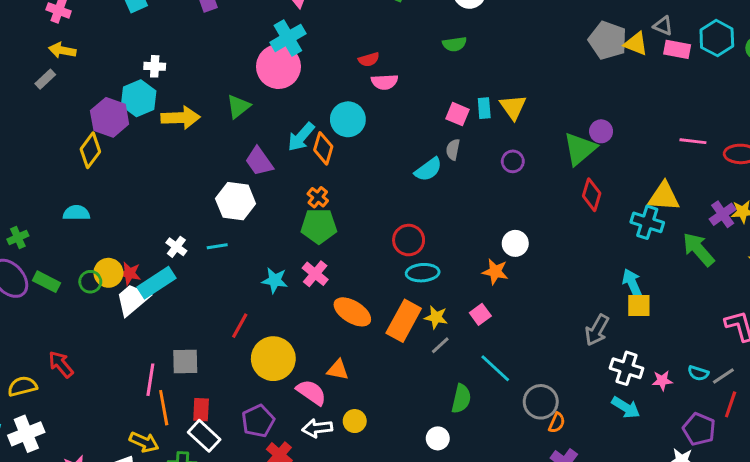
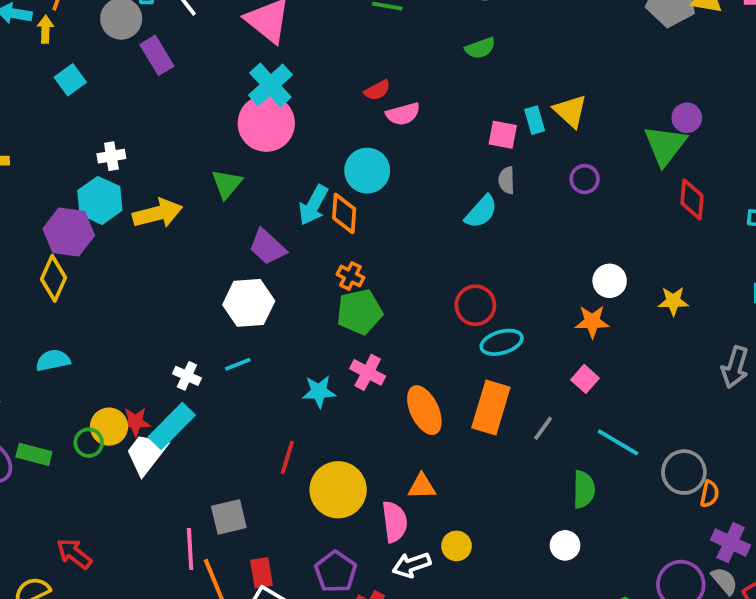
orange ellipse: (352, 312) -> (424, 410), turned 45
yellow star: (436, 317) -> (673, 301), moved
pink semicircle: (311, 392) -> (395, 522), turned 60

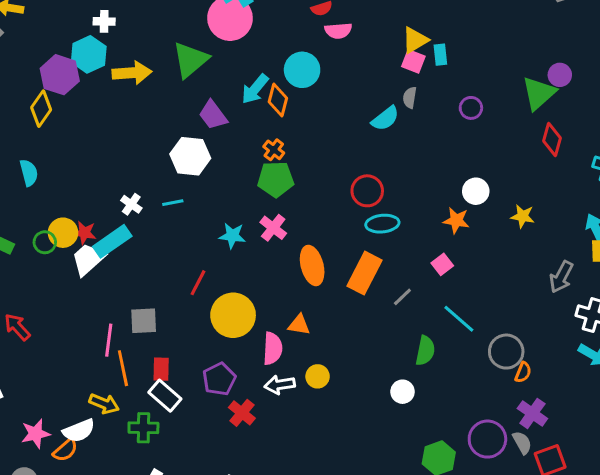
yellow triangle: (570, 111) -> (415, 40), moved, turned 36
green triangle: (227, 184) -> (190, 60), size x1.5
cyan semicircle: (53, 360) -> (29, 173), turned 76

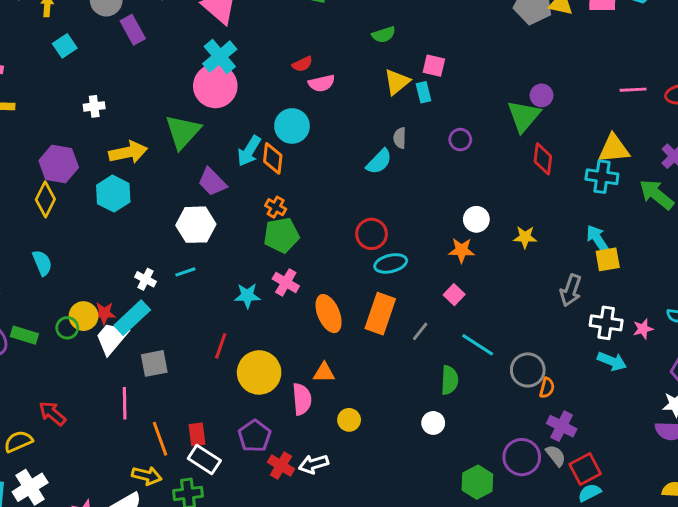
cyan hexagon: (89, 54) -> (113, 194), moved
pink square: (413, 61) -> (434, 66), moved
gray square: (144, 321) -> (154, 363), moved
pink line: (109, 340) -> (125, 403), moved
white arrow: (280, 385) -> (314, 464), moved

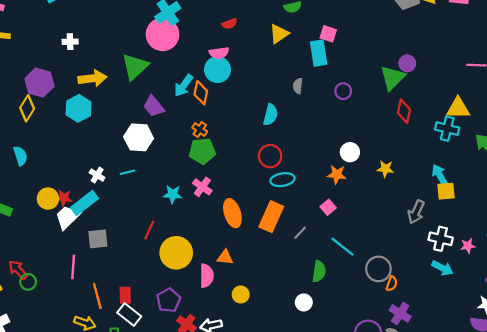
yellow triangle: (397, 82) -> (279, 34), moved
pink semicircle: (322, 83) -> (219, 53), moved
cyan rectangle: (423, 92) -> (319, 53), size x1.6
cyan semicircle: (379, 162) -> (270, 115), moved, turned -35
green circle: (67, 328) -> (28, 282), moved

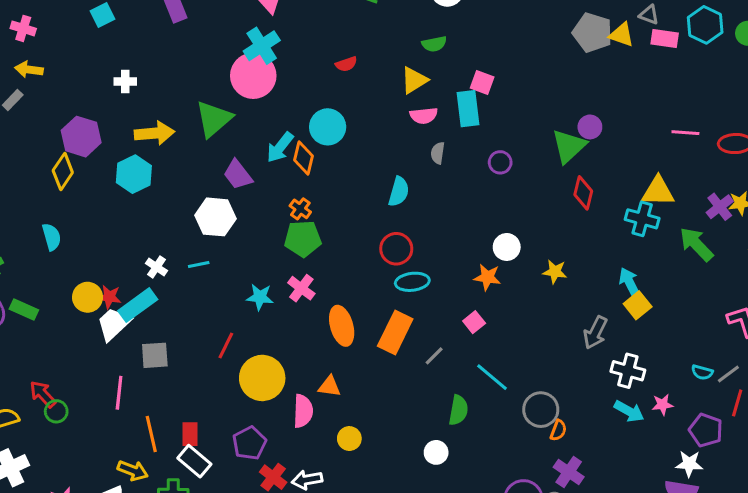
pink semicircle: (219, 53) -> (424, 116), moved
yellow square: (446, 191) -> (638, 305), turned -36
pink star: (468, 246) -> (662, 405), moved

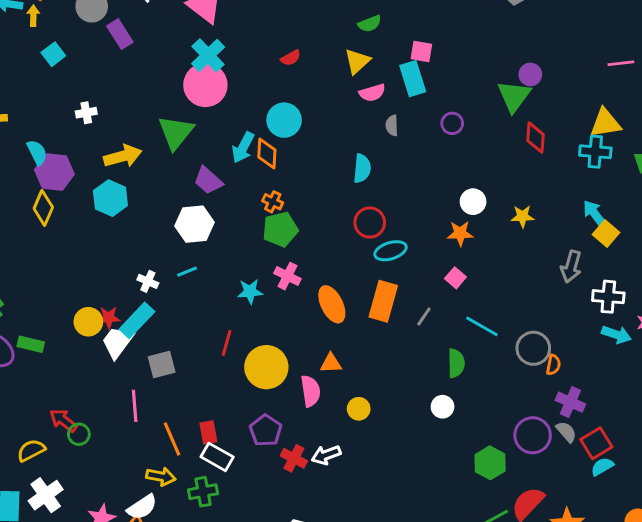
cyan semicircle: (52, 237) -> (37, 152), moved

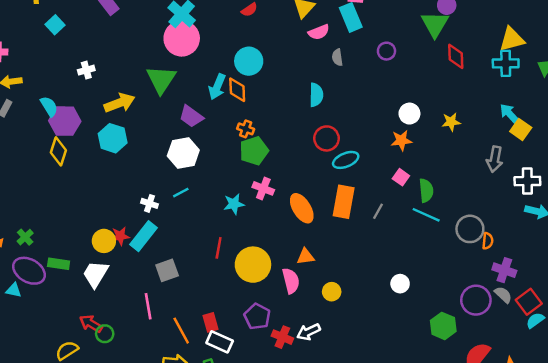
white trapezoid: (118, 342) -> (96, 274), moved
green semicircle: (456, 363) -> (426, 190), moved

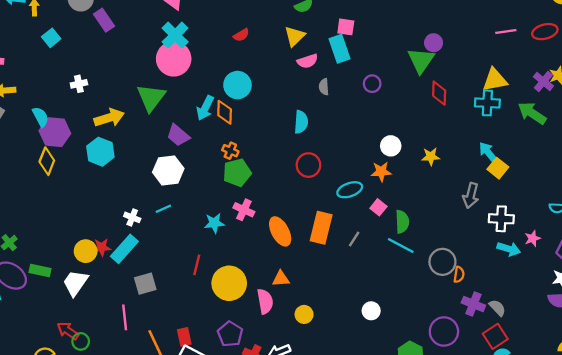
cyan ellipse: (346, 160) -> (350, 190), moved
gray semicircle: (503, 295) -> (497, 308), moved

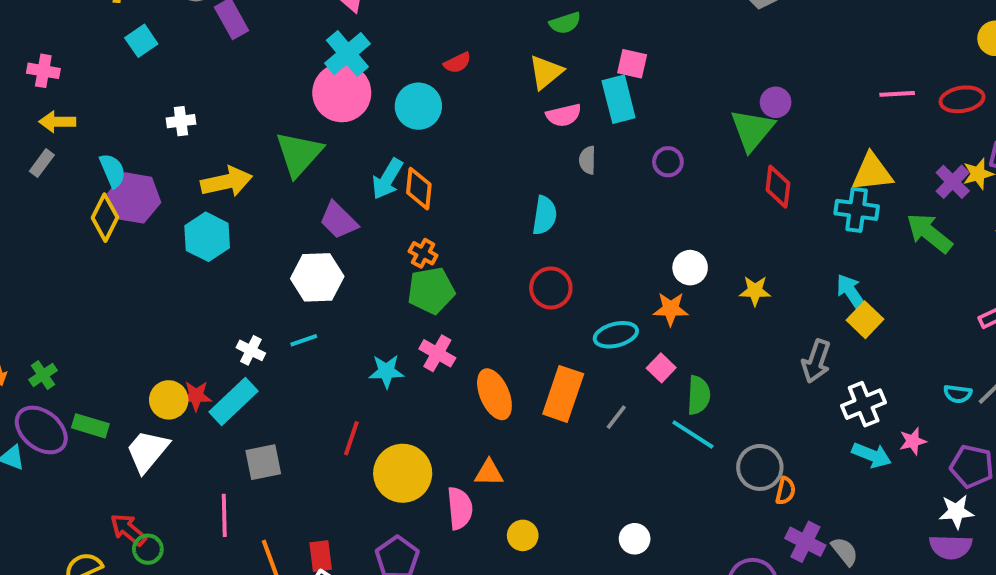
cyan circle: (237, 85) -> (418, 106), moved
yellow diamond: (47, 161) -> (105, 218), moved
white cross: (501, 219) -> (864, 404), turned -30

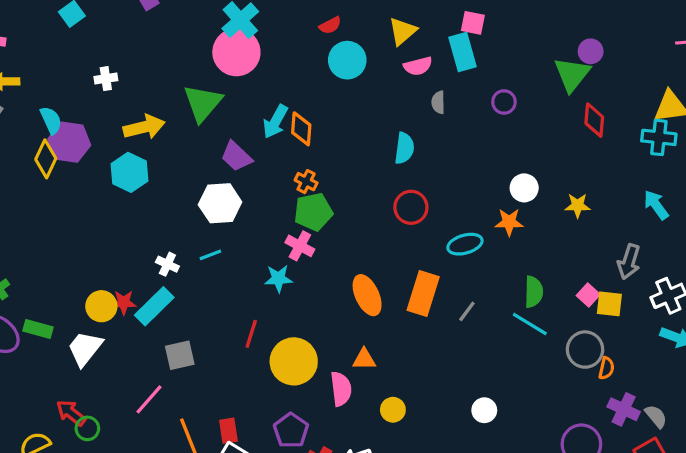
cyan circle: (418, 106) -> (347, 60), moved
yellow square: (865, 320) -> (609, 304), moved, turned -36
pink cross: (437, 353) -> (300, 246), moved
pink square: (661, 368) -> (588, 295), moved
pink line: (224, 515) -> (149, 399), turned 44

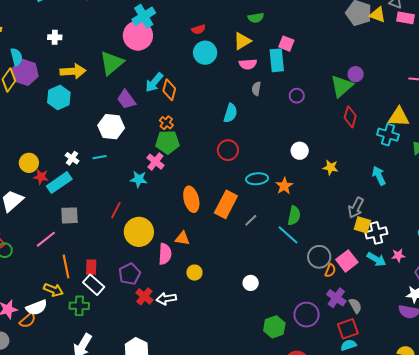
orange star: (509, 222) -> (284, 186), moved, turned 30
pink square: (588, 295) -> (347, 261), moved, size x1.5
yellow square: (609, 304) -> (362, 225), moved
yellow circle: (101, 306) -> (29, 163), moved

